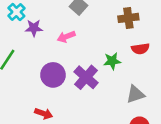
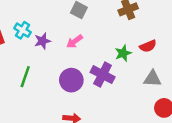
red semicircle: (140, 49) -> (148, 46), moved
gray triangle: (135, 94) -> (153, 79), turned 36

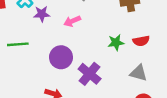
purple cross: (103, 75) -> (90, 74), moved
green line: (25, 77) -> (18, 44), turned 54

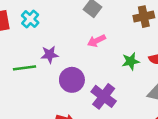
purple star: (42, 14) -> (50, 55), moved
pink arrow: (72, 21) -> (97, 41), moved

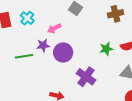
pink arrow: (97, 41) -> (54, 28), moved
purple circle: (72, 80) -> (63, 53), moved

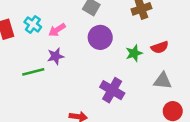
pink arrow: (54, 28) -> (57, 30), moved
purple circle: (63, 53) -> (100, 37), moved

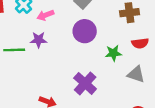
red semicircle: (160, 47) -> (140, 43), moved
gray triangle: (163, 81) -> (136, 74), moved

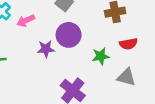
purple star: (39, 40) -> (46, 49), moved

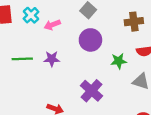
purple star: (46, 49) -> (52, 59), moved

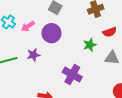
purple circle: (90, 40) -> (51, 33), moved

